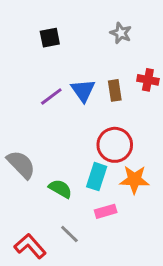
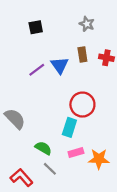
brown rectangle: (115, 90) -> (82, 54), moved
orange star: (134, 180) -> (99, 159), moved
green semicircle: (60, 189) -> (43, 148), moved

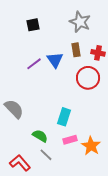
gray star: (87, 24) -> (80, 22), size x1.5
red circle: (82, 105) -> (88, 78), moved
orange star: (99, 159) -> (91, 146), turned 30

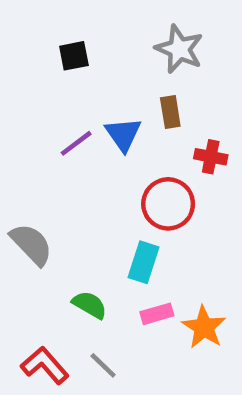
red cross: (98, 53) -> (211, 157), moved
red circle: (88, 78) -> (168, 204), moved
gray line: (46, 155) -> (103, 365), moved

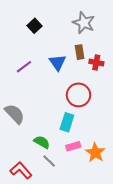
black square: (74, 56) -> (35, 26), turned -32
purple line: (76, 143) -> (24, 67), moved
red cross: (211, 157) -> (96, 63), moved
gray line: (103, 365) -> (49, 161), moved

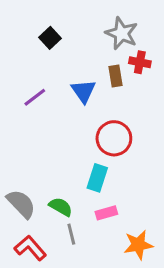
red cross: (96, 63) -> (140, 62), moved
gray semicircle: (15, 114) -> (21, 204), moved
orange star: (95, 153) -> (138, 245), moved, turned 30
gray line: (49, 161) -> (71, 234), turned 32

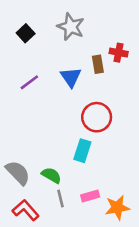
gray star: (122, 33) -> (71, 27), moved
black square: (50, 38) -> (26, 33), moved
pink rectangle: (106, 213) -> (90, 196), moved

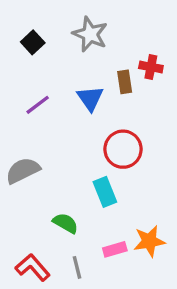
cyan rectangle: (82, 151) -> (105, 192), turned -40
gray semicircle: (18, 173) -> (23, 171), moved, turned -72
gray line: (60, 199) -> (77, 267), moved
orange star: (117, 208) -> (149, 241), moved

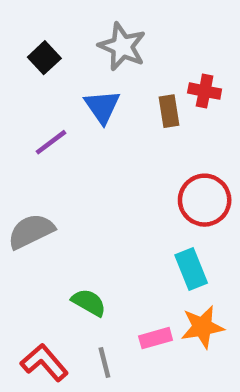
blue triangle: (90, 98) -> (102, 107), moved
red circle: (123, 149) -> (205, 200), moved
cyan rectangle: (105, 192) -> (191, 269), moved

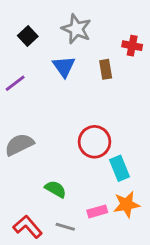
red cross: (205, 91) -> (132, 46), moved
purple line: (51, 142) -> (15, 83), moved
red circle: (205, 200) -> (95, 142), moved
gray line: (104, 363) -> (65, 227), turned -60

